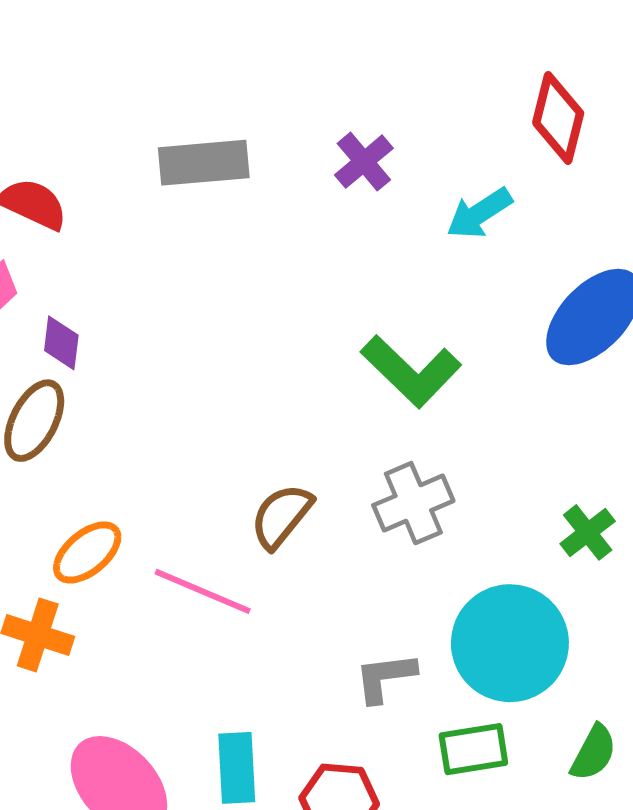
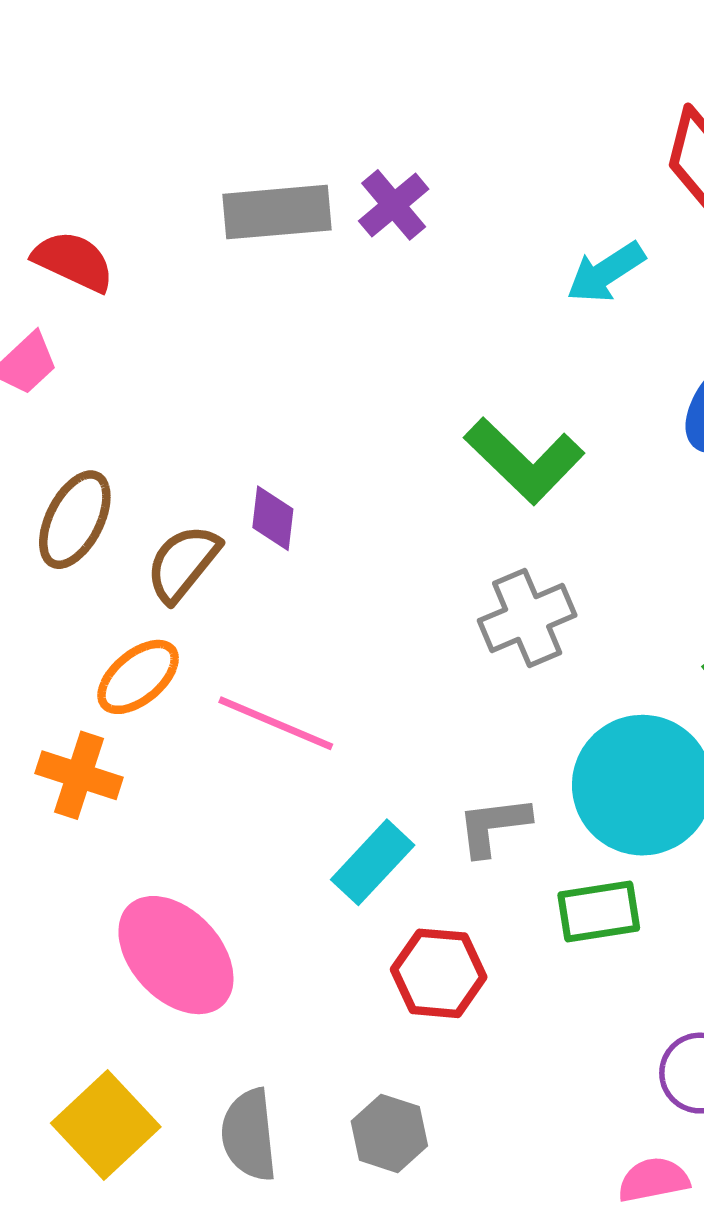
purple cross: (364, 162) -> (394, 205), moved
purple diamond: (61, 343) -> (273, 518), moved
brown semicircle: (281, 516) -> (183, 563), moved
cyan rectangle: (237, 768) -> (373, 862), moved, turned 46

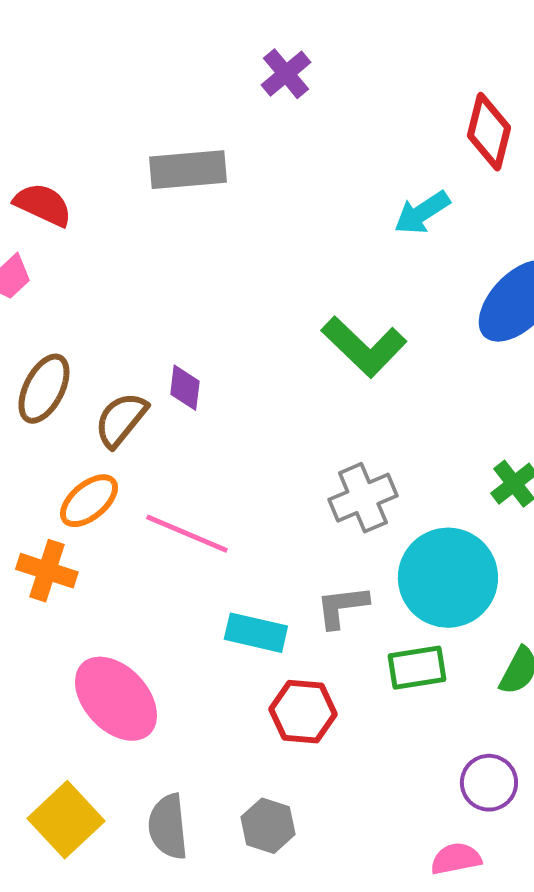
purple cross: (394, 205) -> (286, 74), moved
gray cross: (527, 618) -> (363, 498), moved
cyan rectangle: (373, 862) -> (256, 633), turned 60

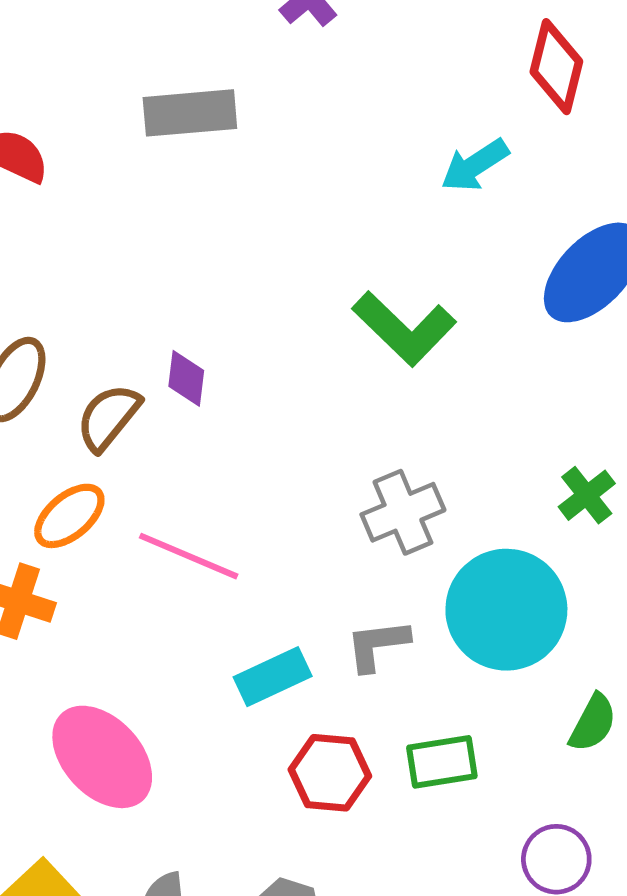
cyan rectangle: (256, 633) -> (273, 677), turned -38
green rectangle: (417, 668) -> (442, 762), moved

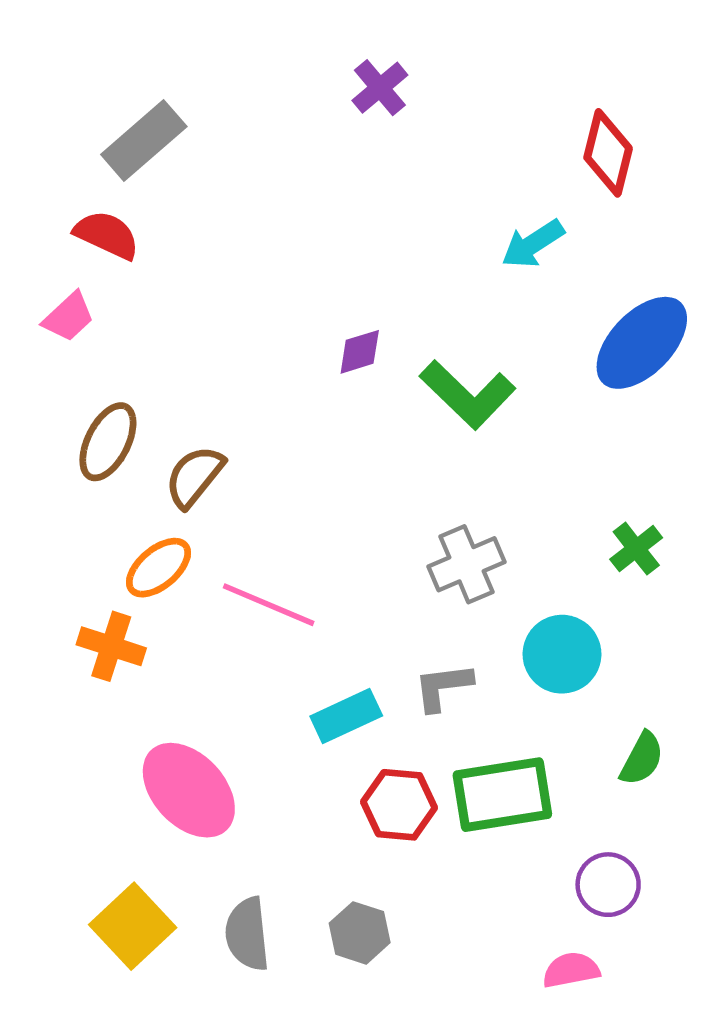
gray rectangle: (190, 113) -> (144, 140), moved, turned -36
purple diamond: (186, 378) -> (360, 352), moved, turned 66
cyan circle: (506, 610) -> (562, 654), size x0.7
green rectangle: (442, 762) -> (502, 795), size x1.5

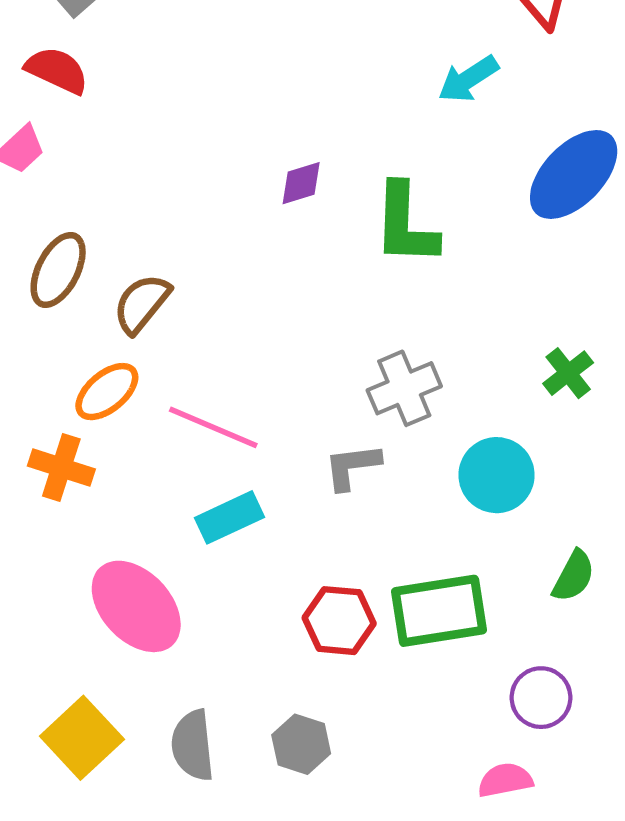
green L-shape: (468, 395) -> (405, 224), turned 48
gray L-shape: (443, 687) -> (352, 466), moved
cyan rectangle: (346, 716) -> (230, 517), moved

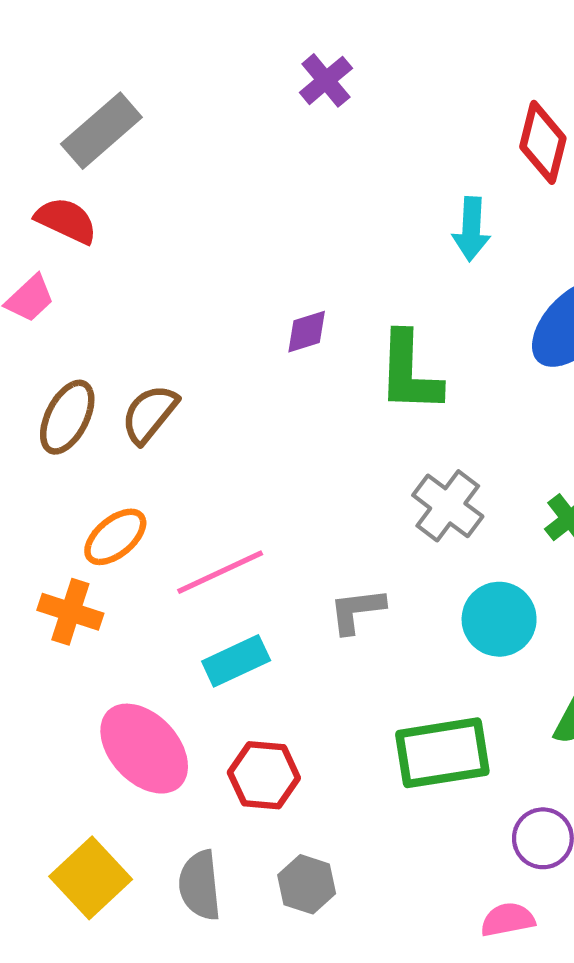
cyan arrow: (468, 79) -> (471, 229), turned -54
brown semicircle: (142, 304) -> (150, 414), moved
gray cross: (404, 388) -> (448, 506), moved, turned -30
pink line: (213, 427) -> (220, 572), turned -48
red hexagon: (339, 621) -> (264, 775), moved

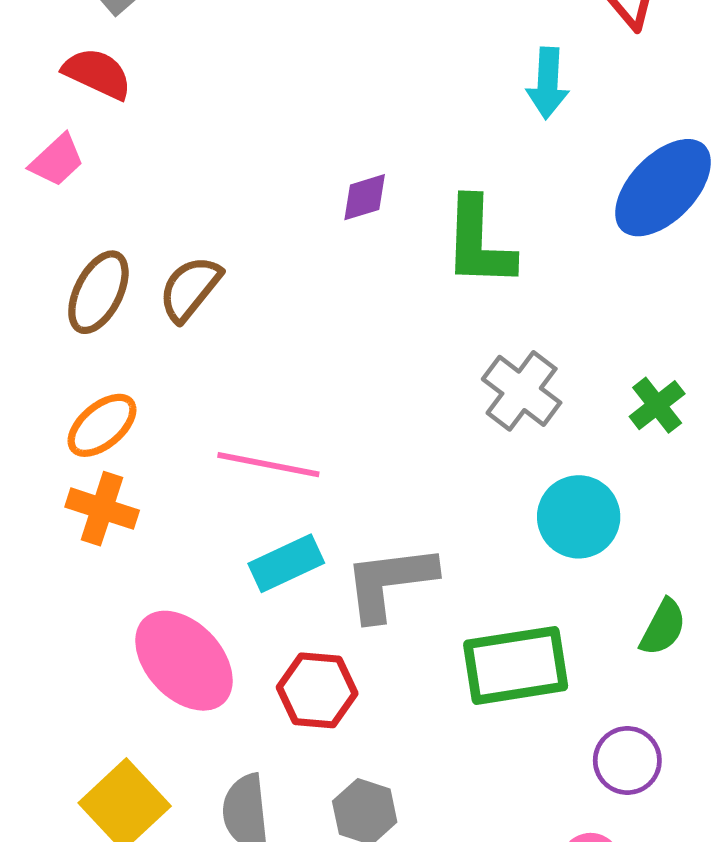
orange ellipse: (115, 537) -> (102, 425), moved
pink line: (220, 572) -> (268, 465), turned 36
gray L-shape: (357, 611) -> (390, 582), moved, size x1.5

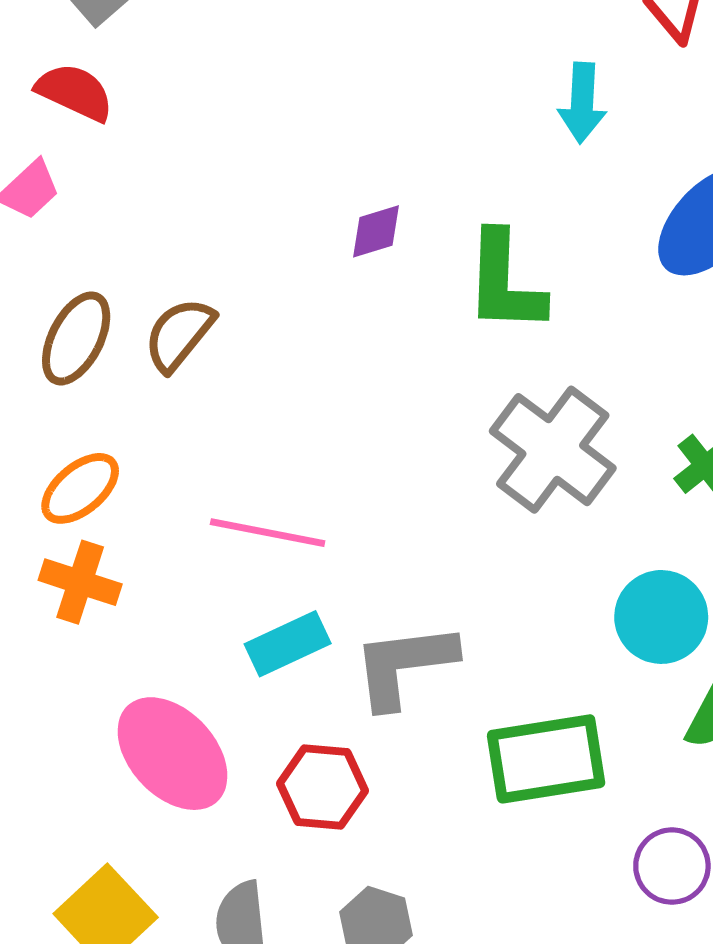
gray cross: (522, 391) -> (553, 450), size x1.4
cyan circle: (579, 517) -> (661, 617), moved

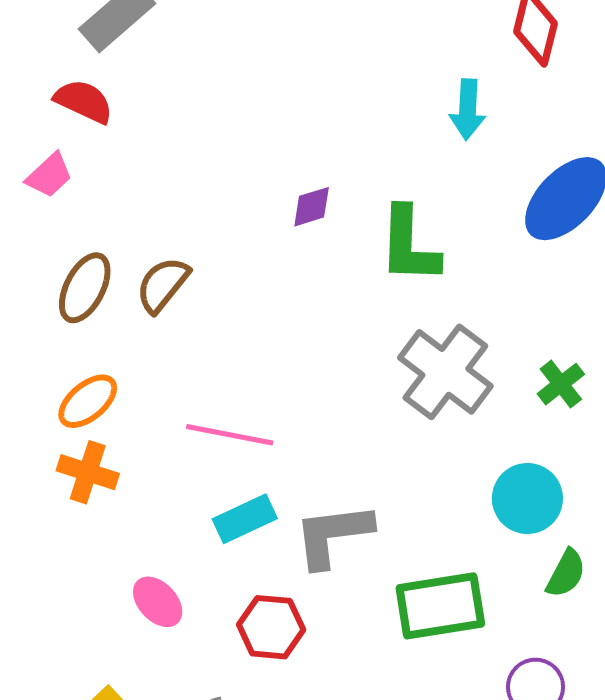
pink ellipse: (172, 754) -> (158, 602), size x0.6

